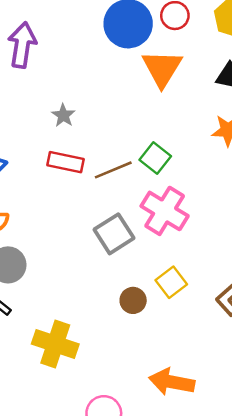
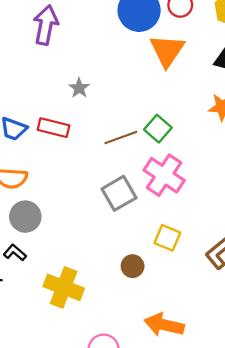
red rectangle: (65, 162) -> (53, 128), moved
yellow square: (171, 282) -> (167, 238), turned -32
brown circle: (133, 300) -> (133, 266), moved

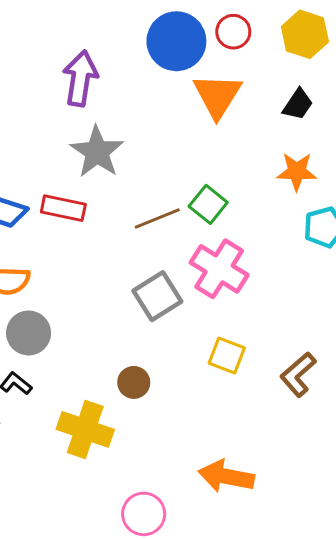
purple arrow: (46, 25) -> (80, 79), moved
gray star: (79, 88) -> (97, 152), size x1.8
brown circle: (133, 266) -> (134, 382), moved

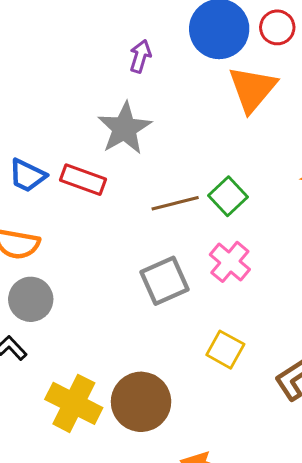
purple arrow: (80, 79) -> (140, 56), moved, size x0.6
pink cross: (219, 269) -> (230, 262), size x0.7
brown circle: (134, 382) -> (141, 402), moved, size x1.8

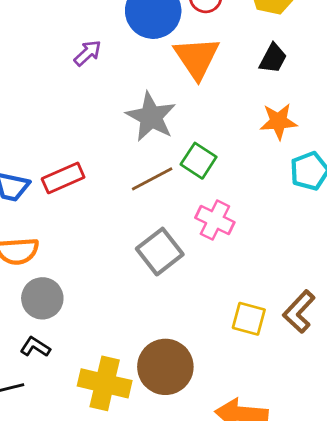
purple arrow: (140, 56) -> (88, 53), turned 44
gray star: (124, 128) -> (151, 117), moved
red rectangle: (83, 180) -> (63, 178), turned -30
yellow square: (225, 350) -> (249, 319), moved

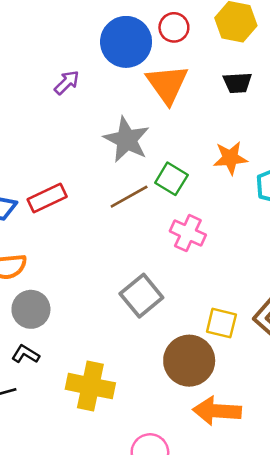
black trapezoid: (273, 58) -> (238, 83), turned 60
orange star: (278, 121) -> (230, 158), moved
gray square: (160, 252) -> (141, 296), moved
brown circle: (165, 367) -> (189, 361), moved

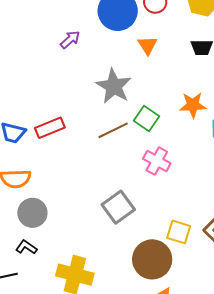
orange triangle: (167, 84) -> (148, 45), size x0.6

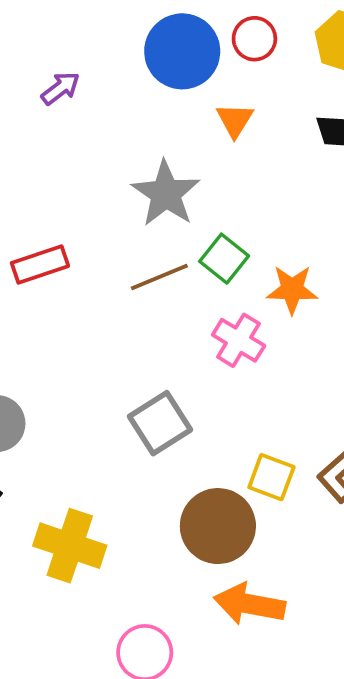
purple arrow: (70, 40) -> (60, 88), moved
orange star: (193, 105) -> (292, 290), moved

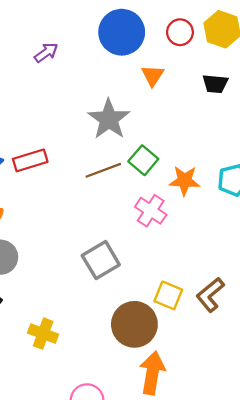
red circle: (254, 39) -> (180, 32), moved
yellow cross: (70, 546) -> (43, 334), size x0.7
orange arrow: (249, 604) -> (152, 373), turned 87

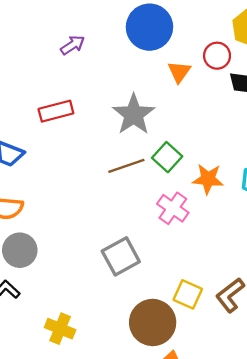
red circle: (180, 32) -> (217, 56), moved
red rectangle: (30, 160) -> (56, 111), moved

